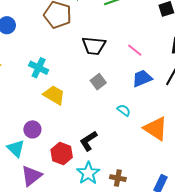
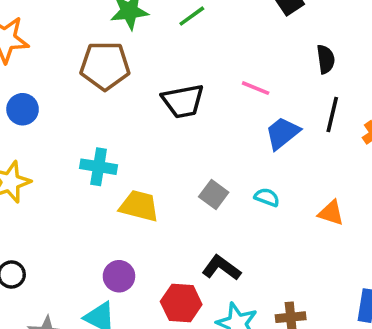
gray square: (98, 82) -> (214, 194), moved
orange triangle: (156, 129) -> (331, 213), size x0.6
black L-shape: (88, 141) -> (221, 268), turned 85

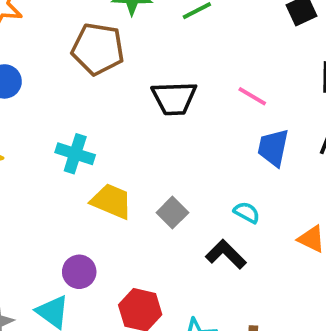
blue trapezoid: (282, 133) -> (273, 148), turned -48
gray square: (214, 194) -> (172, 213), moved
black L-shape: (221, 268) -> (226, 254), moved

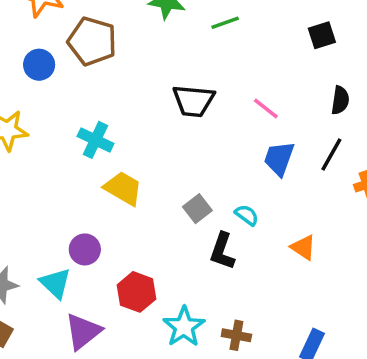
brown pentagon: (98, 49) -> (92, 41), moved
gray square: (172, 213) -> (197, 209), moved
black L-shape: (226, 254) -> (222, 251), turned -123

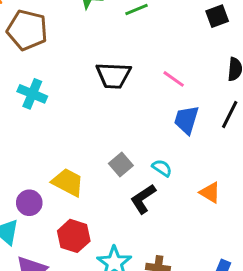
cyan cross: (95, 140) -> (32, 94), moved
yellow trapezoid: (123, 188) -> (68, 182), moved
black L-shape: (222, 251) -> (143, 199), turned 40

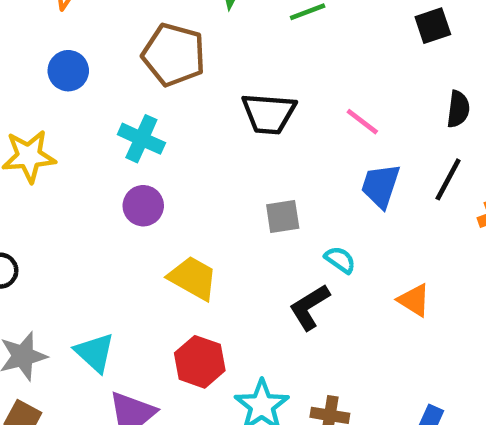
brown pentagon: (27, 30) -> (174, 55), moved
gray square: (121, 165) -> (283, 217), moved, turned 30
purple circle: (29, 203) -> (143, 206), moved

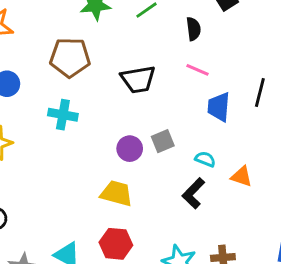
black semicircle: (458, 109) -> (193, 29), moved
purple circle: (143, 206) -> (130, 149), moved
orange triangle: (414, 300) -> (242, 176), moved
red hexagon: (200, 362) -> (116, 244), moved

